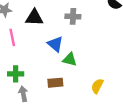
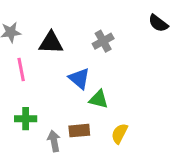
gray cross: (73, 16) -> (103, 41), turned -32
yellow semicircle: (97, 86) -> (119, 134), moved
gray arrow: (23, 94) -> (54, 141), moved

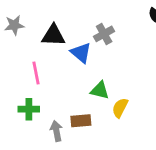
pink line: (21, 69) -> (36, 73), moved
blue triangle: (79, 78) -> (81, 53), moved
yellow semicircle: (119, 134) -> (120, 108), moved

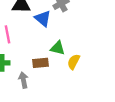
brown rectangle: (81, 121) -> (41, 63), moved

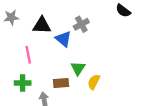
green triangle: (58, 48) -> (78, 68), turned 49

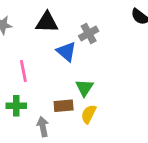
black triangle: (42, 25) -> (47, 22), moved
yellow semicircle: (94, 82) -> (89, 114), moved

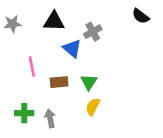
green cross: (16, 106) -> (24, 113), moved
brown rectangle: (64, 106) -> (59, 82), moved

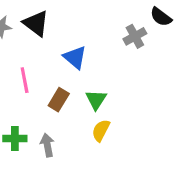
black triangle: (54, 21) -> (36, 23), moved, turned 35
gray cross: (93, 32) -> (135, 36), moved
brown rectangle: (59, 82) -> (59, 100), turned -54

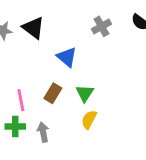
gray cross: (135, 36) -> (102, 26), moved
pink line: (25, 80) -> (21, 100), moved

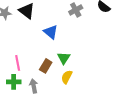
brown rectangle: (53, 93) -> (46, 66), moved

